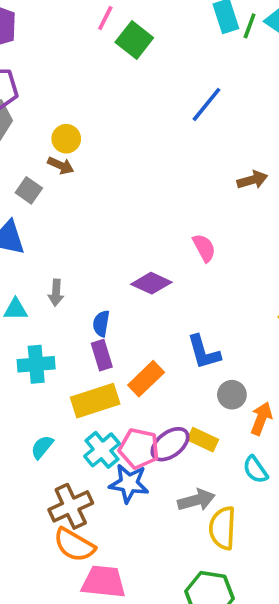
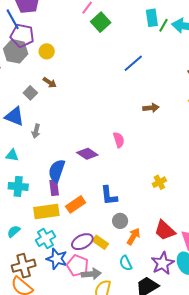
yellow circle: (66, 139) -> (47, 51), moved
gray arrow: (56, 293) -> (36, 131), moved
blue semicircle: (101, 324) -> (57, 171), size x1.6
pink pentagon: (139, 449) -> (78, 266), moved

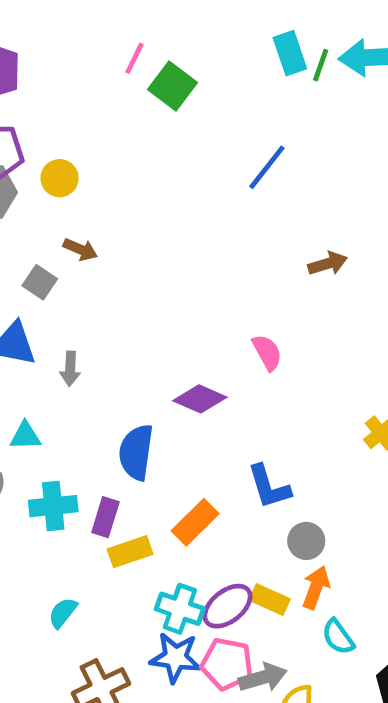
purple rectangle: (54, 188) -> (105, 517), moved, turned 35
yellow rectangle: (46, 211) -> (130, 552), size x0.7
orange arrow: (134, 236) -> (316, 587), moved
cyan cross: (45, 238) -> (180, 609), moved, turned -30

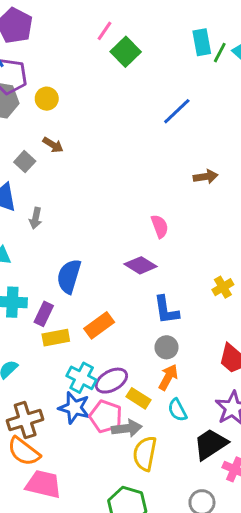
purple diamond: (200, 399) -> (141, 265), moved
blue L-shape: (269, 487) -> (166, 310), moved
yellow rectangle: (270, 600) -> (138, 398), moved

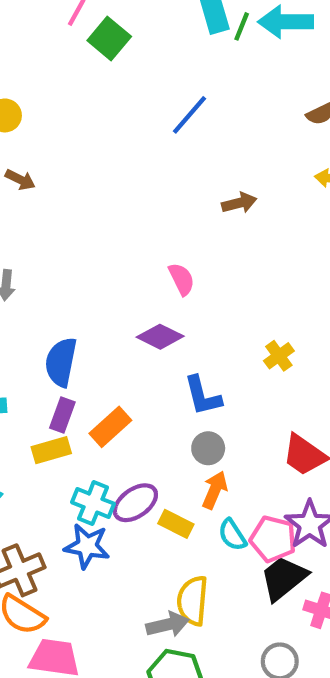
purple rectangle: (44, 314) -> (62, 415), moved
pink pentagon: (106, 416) -> (273, 539), moved
gray arrow: (127, 428) -> (168, 625), moved

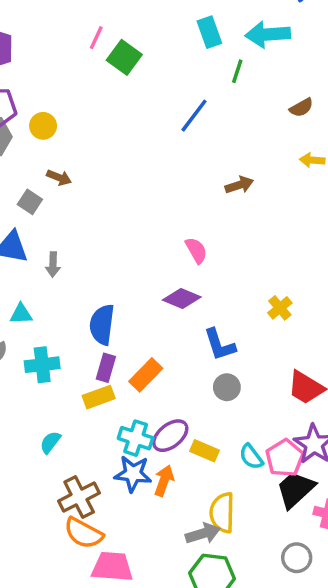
green line: (242, 26) -> (237, 71), moved
orange arrow: (215, 490) -> (164, 481), moved
pink pentagon: (273, 539) -> (285, 458), turned 30

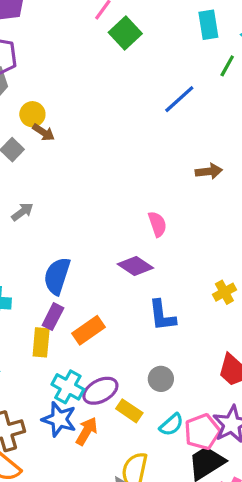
yellow circle: (43, 126) -> (32, 114), moved
gray arrow: (53, 265) -> (22, 212), turned -140
gray circle: (227, 387) -> (161, 379), moved
yellow rectangle: (99, 397) -> (41, 342), turned -76
cyan semicircle: (251, 457) -> (171, 425), turned -105

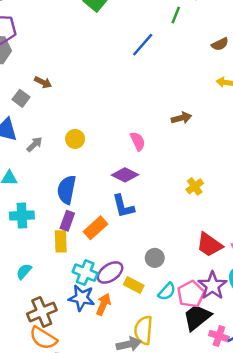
yellow circle: (32, 114) -> (75, 139), moved
brown arrow: (209, 171) -> (181, 118), moved
blue L-shape: (162, 315) -> (123, 206), moved

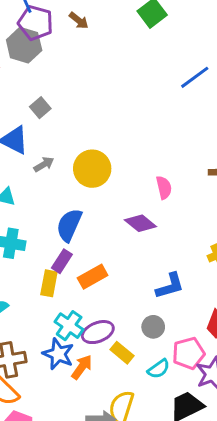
brown arrow: (43, 82) -> (79, 21), moved
yellow circle: (75, 139) -> (92, 169), size x1.6
blue L-shape: (123, 206) -> (170, 286), moved, turned -105
pink pentagon: (191, 294) -> (189, 353), moved

